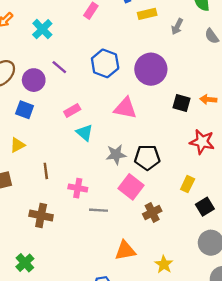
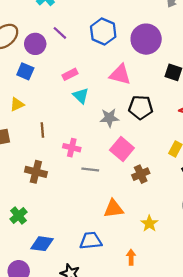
black pentagon: (147, 157) -> (141, 107), moved

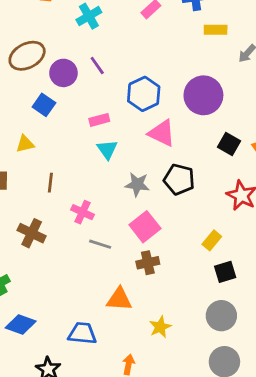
blue hexagon: (103, 32) -> (144, 94), moved
brown cross: (141, 174) -> (148, 263), moved

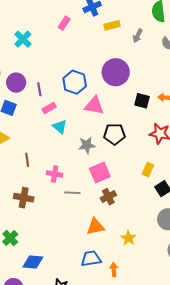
purple line: (97, 66) -> (39, 89), moved, turned 40
pink square: (145, 227) -> (100, 173), turned 30
blue trapezoid: (82, 333) -> (91, 259), moved

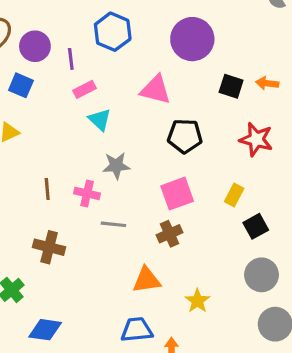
blue hexagon: (75, 82) -> (113, 32), moved
gray star: (87, 145) -> (116, 166), moved
brown line: (27, 160) -> (47, 189), moved
pink square: (100, 173) -> (177, 194), moved
brown cross: (24, 198) -> (49, 247), moved

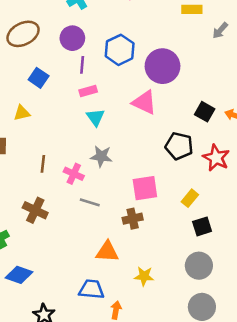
purple circle: (192, 39) -> (162, 66), moved
purple circle: (35, 46) -> (72, 38), moved
black pentagon: (185, 136) -> (179, 146), moved
yellow star: (197, 301) -> (144, 276), turned 30

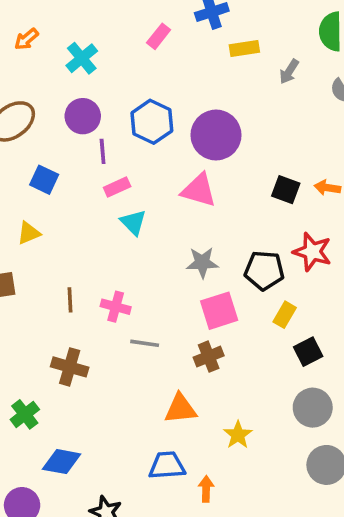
black pentagon: (179, 146) -> (264, 270), moved
gray star: (101, 156) -> (202, 263), moved
yellow star: (144, 276) -> (238, 435), turned -30

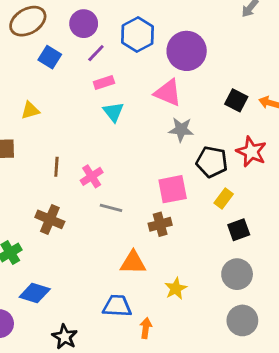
purple line: (103, 151) -> (96, 53), turned 42
blue square: (44, 180) -> (50, 57), moved
gray star: (202, 263) -> (181, 130), moved
pink cross: (116, 307) -> (92, 176), turned 35

